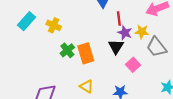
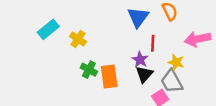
purple star: (125, 33) -> (140, 60), moved
gray trapezoid: (156, 47) -> (172, 81), moved
green cross: (67, 50) -> (89, 70), turned -32

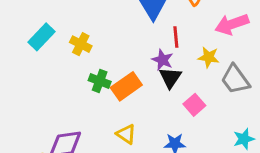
orange rectangle: (109, 76) -> (126, 86), turned 70
gray trapezoid: (172, 81) -> (235, 79), moved

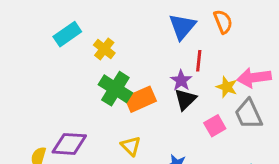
pink arrow: (232, 24) -> (254, 78), moved
green cross: (100, 81) -> (115, 89), size x1.5
pink square: (194, 105) -> (215, 126), moved

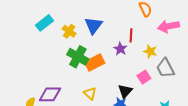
blue triangle: (182, 27) -> (93, 25), moved
pink arrow: (254, 78) -> (169, 26), moved
black triangle: (185, 99) -> (125, 91), moved

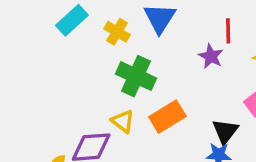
orange rectangle: (95, 63) -> (167, 117), moved
yellow triangle: (90, 93) -> (123, 121), moved

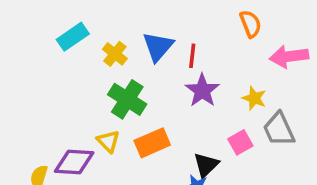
red line: (228, 31) -> (192, 56), moved
purple star: (211, 56) -> (202, 90), size x1.4

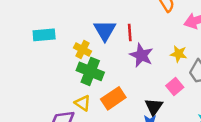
cyan rectangle: (73, 37) -> (44, 35), turned 40
yellow cross: (115, 54) -> (82, 50), moved

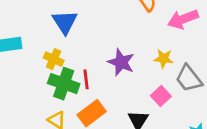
blue triangle: (105, 31) -> (65, 22), moved
red line: (130, 32) -> (86, 79), moved

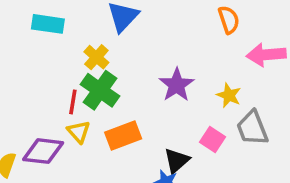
red line: (86, 79) -> (73, 102), moved
pink square: (161, 96) -> (213, 139), turned -30

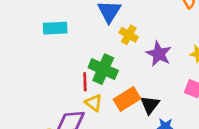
yellow cross: (96, 57) -> (129, 35), moved
black triangle: (177, 161) -> (150, 105), moved

